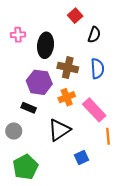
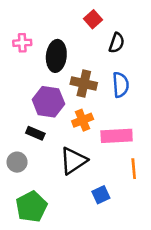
pink rectangle: (94, 110) -> (117, 136), turned -50

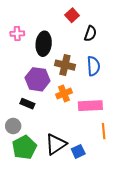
black triangle: (73, 161) -> (56, 144), moved
green pentagon: (31, 207) -> (24, 147), moved

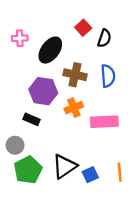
red square: (72, 15) -> (83, 28), moved
black ellipse: (44, 44) -> (50, 50), turned 30
orange line: (104, 131) -> (120, 172), moved

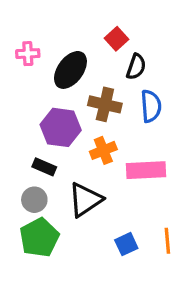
black semicircle: (104, 38) -> (136, 67), moved
gray circle: (15, 145) -> (34, 200), moved
black triangle: (64, 166) -> (85, 200), moved

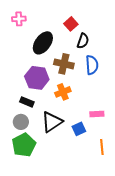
pink cross: (28, 54) -> (19, 19), moved
pink rectangle: (146, 170) -> (97, 114), moved, size x0.6
blue square: (126, 244) -> (79, 129), moved

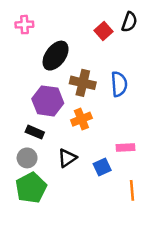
red square: (71, 24) -> (103, 31), moved
black semicircle: (83, 41) -> (129, 22), moved
black triangle: (52, 122) -> (67, 158), size x0.7

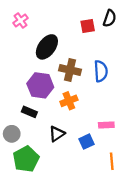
pink cross: (24, 25) -> (21, 21), turned -32
red square: (103, 31) -> (88, 26), turned 32
gray circle: (27, 158) -> (12, 134), moved

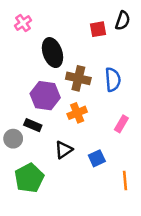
black ellipse: (47, 47) -> (53, 53), turned -55
pink rectangle: (106, 125) -> (121, 124), moved, turned -56
gray circle: (12, 134) -> (13, 139), moved

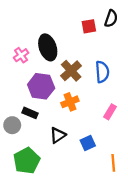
pink cross: (23, 23) -> (21, 55), moved
brown cross: (78, 78) -> (71, 71), turned 35

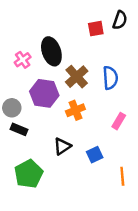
black rectangle: (30, 113) -> (19, 129), moved
gray circle: (12, 125) -> (12, 108), moved

